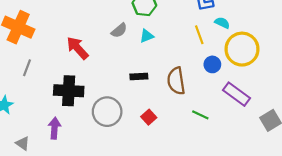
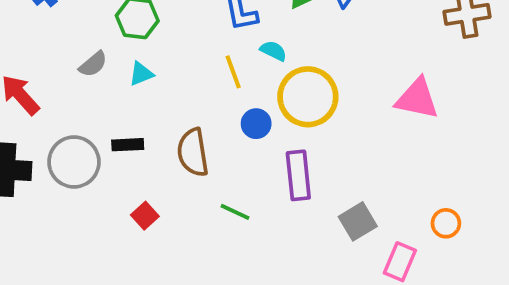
purple rectangle: (237, 94) -> (298, 175), turned 48
gray circle: (107, 112) -> (74, 162), moved

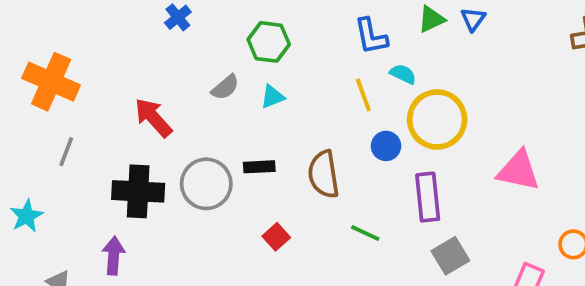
pink triangle: (417, 99) -> (518, 171), moved
gray square: (358, 221) -> (450, 256), moved

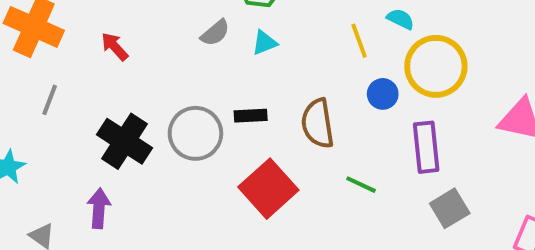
red arrow: (153, 118) -> (115, 47), moved, size x0.7
black cross: (138, 191) -> (124, 141), turned 30
red square: (276, 237) -> (268, 189), size x2.0

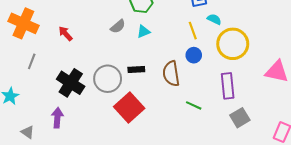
blue circle: (383, 94) -> (194, 55), moved
red square: (268, 189) -> (129, 107), moved

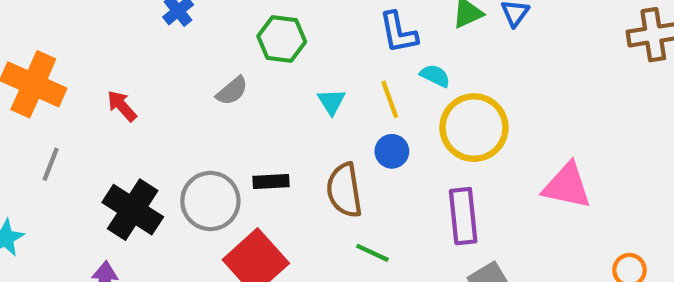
cyan triangle: (143, 32) -> (331, 102), moved, turned -40
green line: (194, 105) -> (372, 253), moved

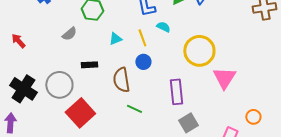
cyan triangle: (331, 102) -> (115, 39), turned 40
yellow circle: (474, 128) -> (199, 51), moved
black rectangle: (271, 182) -> (89, 65), moved
pink triangle: (567, 186) -> (224, 78), turned 50

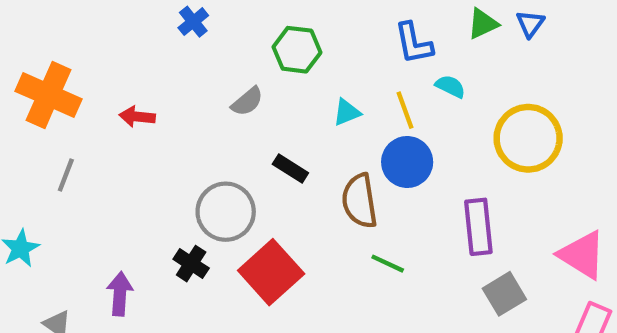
red arrow: (18, 41) -> (137, 117), turned -42
blue circle: (143, 62) -> (407, 162), size x1.5
black rectangle: (89, 65) -> (290, 168), turned 35
pink triangle: (224, 78) -> (582, 255), moved, turned -30
black cross: (23, 89) -> (191, 264), moved, size x0.6

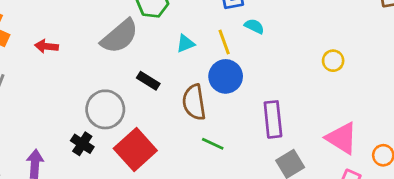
gray semicircle: (247, 102) -> (120, 36), size x1.8
yellow circle: (528, 138) -> (333, 61), moved, size x0.5

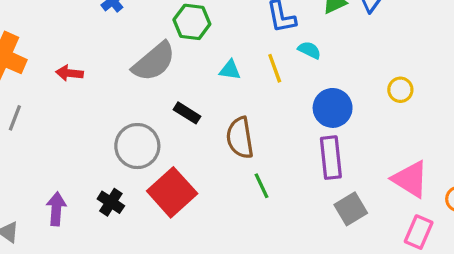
cyan triangle: (185, 43) -> (230, 70), turned 30
blue circle: (226, 76) -> (333, 108), moved
black cross: (82, 144) -> (111, 202), moved
green line: (213, 144) -> (261, 186), turned 40

